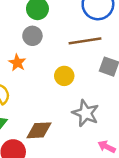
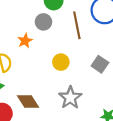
brown line: (85, 41) -> (77, 25), moved, turned 72
brown diamond: (39, 130) -> (28, 102), turned 45

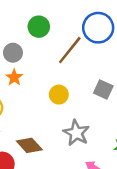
gray circle: (43, 22) -> (13, 53), moved
brown line: (77, 25) -> (70, 50), turned 60

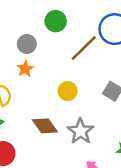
brown diamond: (29, 145) -> (45, 126), moved

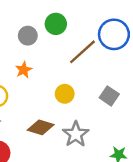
gray circle: (27, 44) -> (28, 36), moved
brown diamond: (45, 126) -> (41, 127), turned -40

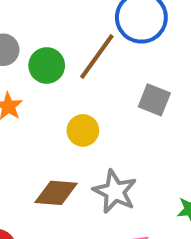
green circle: (56, 24) -> (47, 66), moved
gray square: (109, 96) -> (154, 100), moved

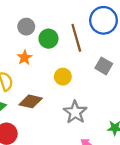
brown line: (97, 57) -> (76, 38), turned -60
brown diamond: (56, 193) -> (31, 101), moved

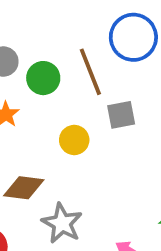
gray square: (104, 66) -> (121, 115), moved, turned -35
gray star: (75, 112) -> (62, 223), moved

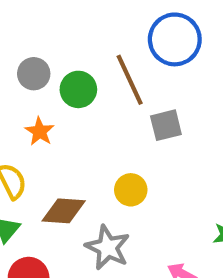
yellow circle: (74, 140) -> (131, 190), moved

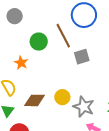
gray circle: (34, 74) -> (15, 16), moved
yellow circle: (131, 190) -> (62, 97), moved
gray star: (108, 247) -> (84, 107), moved

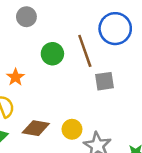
orange star: (21, 63) -> (15, 77), moved

